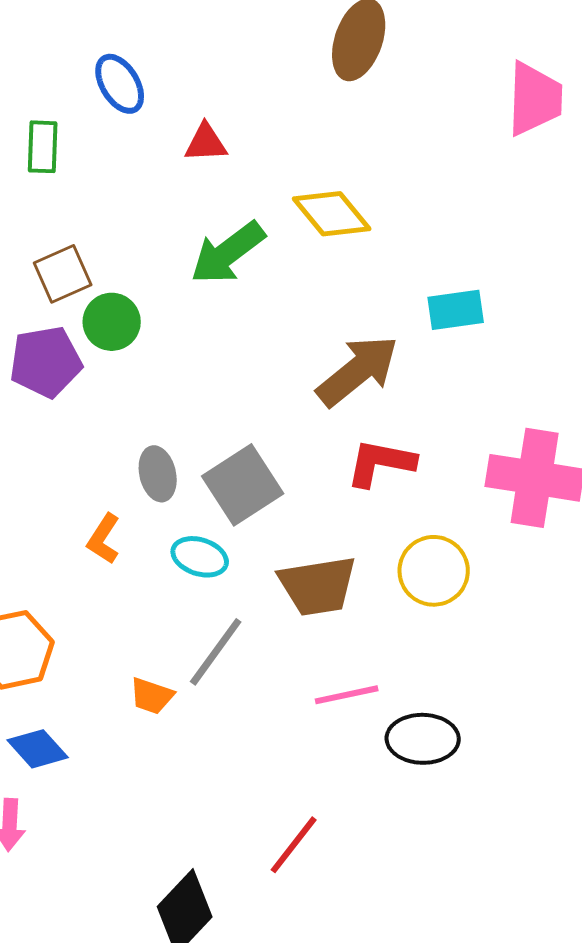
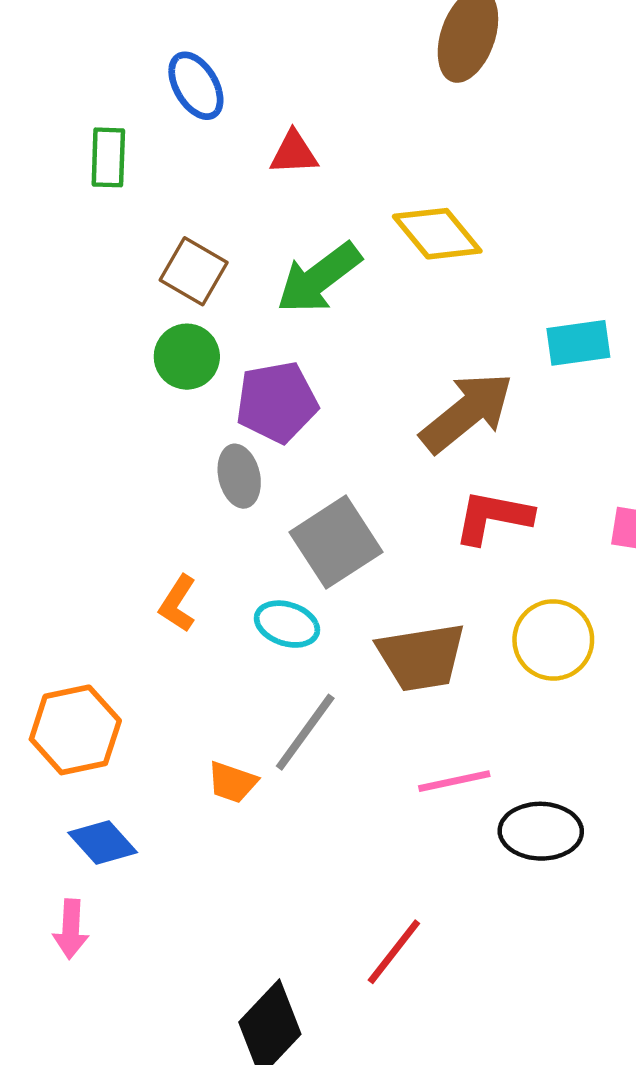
brown square: (63, 274) -> (194, 271), moved, turned -36
purple pentagon: (46, 362) -> (277, 402), moved
gray ellipse: (158, 474) -> (239, 476), moved

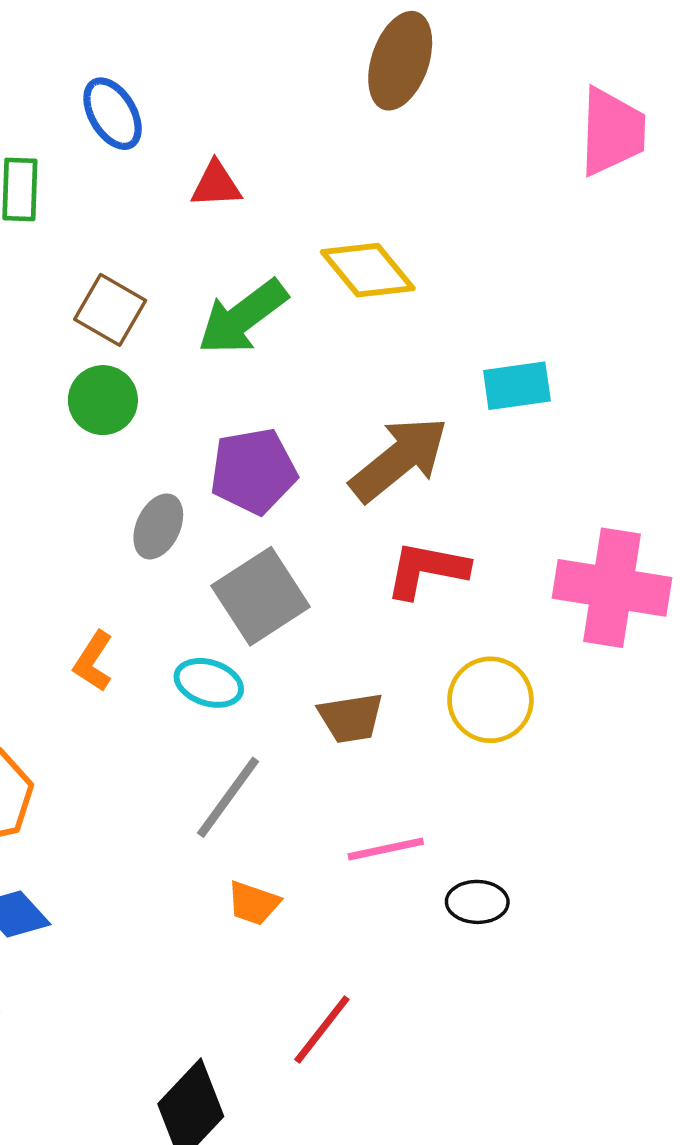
purple pentagon: (277, 402) -> (253, 471), moved
gray ellipse: (239, 476) -> (158, 526), turned 38
brown trapezoid: (421, 657) -> (351, 718), size x0.7
orange trapezoid: (232, 782) -> (253, 903), moved
black ellipse: (541, 831) -> (477, 902), size x0.7

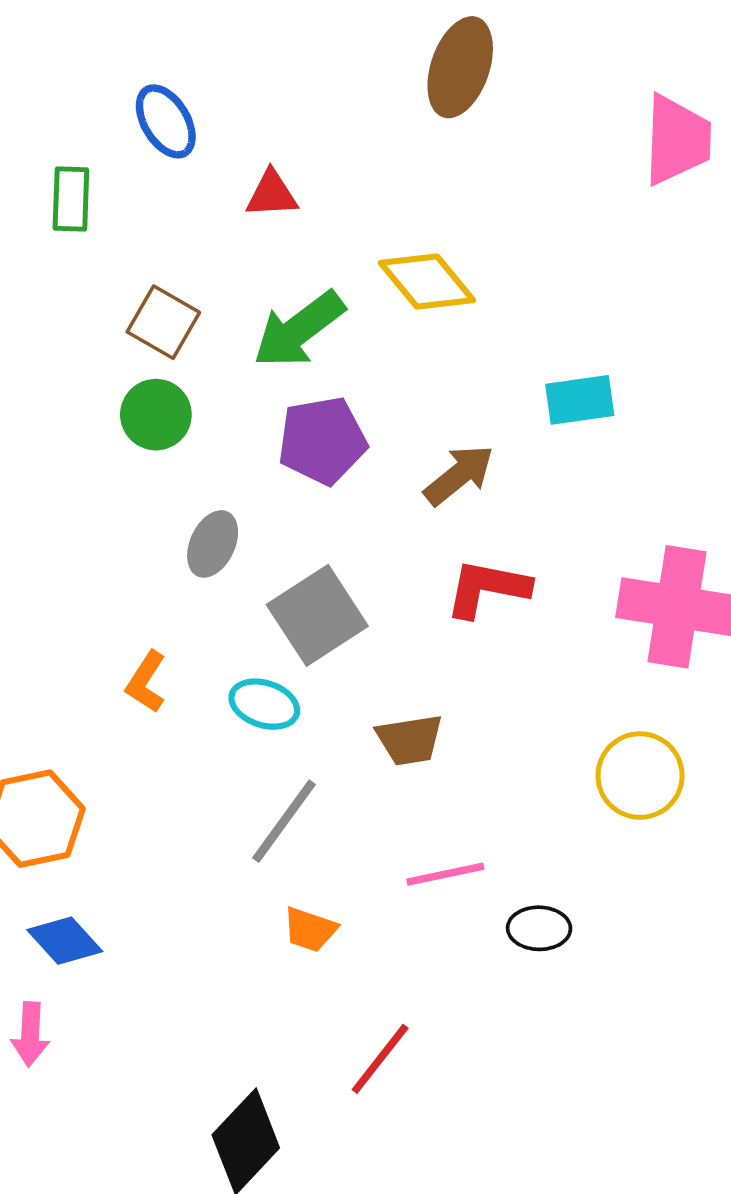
brown arrow: (399, 459) -> (459, 475), size x0.7
purple pentagon: (253, 471) -> (322, 440), moved
yellow circle: (490, 700) -> (640, 776), moved

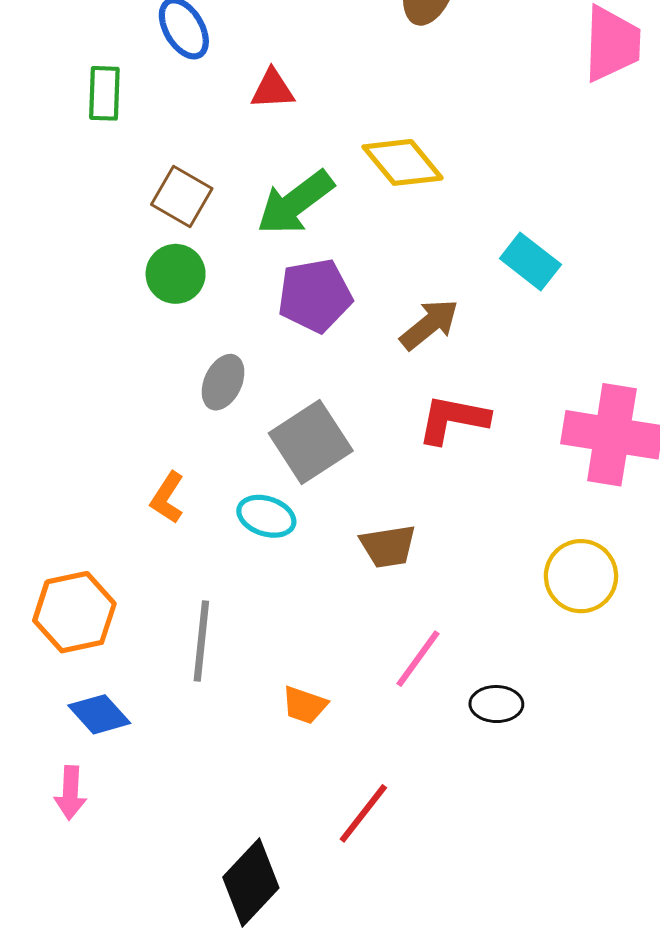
cyan rectangle: (580, 400) -> (530, 261), turned 46
gray line: (284, 821) -> (201, 641), moved, turned -30
pink line: (445, 874) -> (418, 659), turned -42

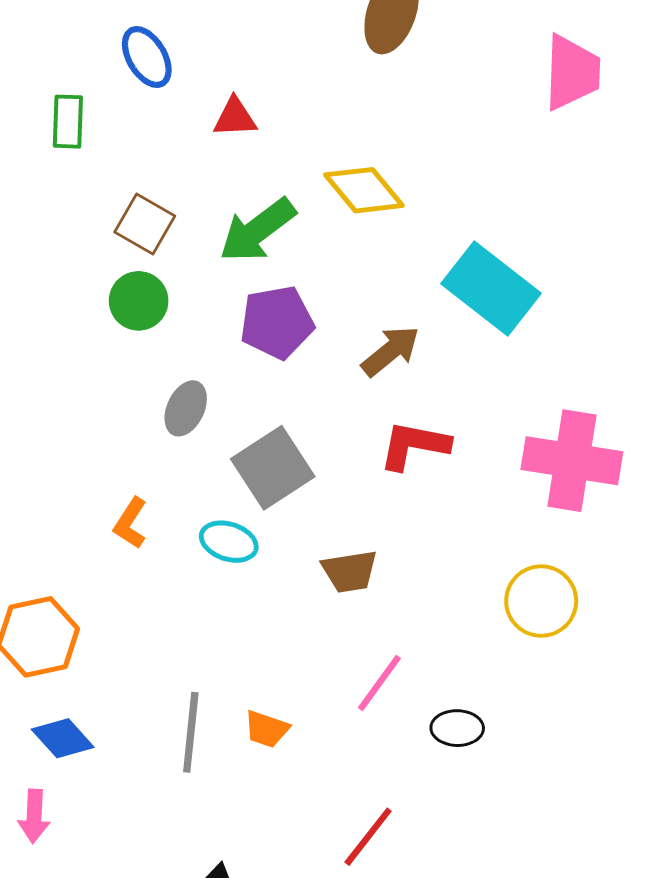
cyan rectangle: (530, 261) -> (491, 289), size x1.6
gray line: (201, 641) -> (191, 732), moved
red line: (363, 813) -> (368, 837), moved

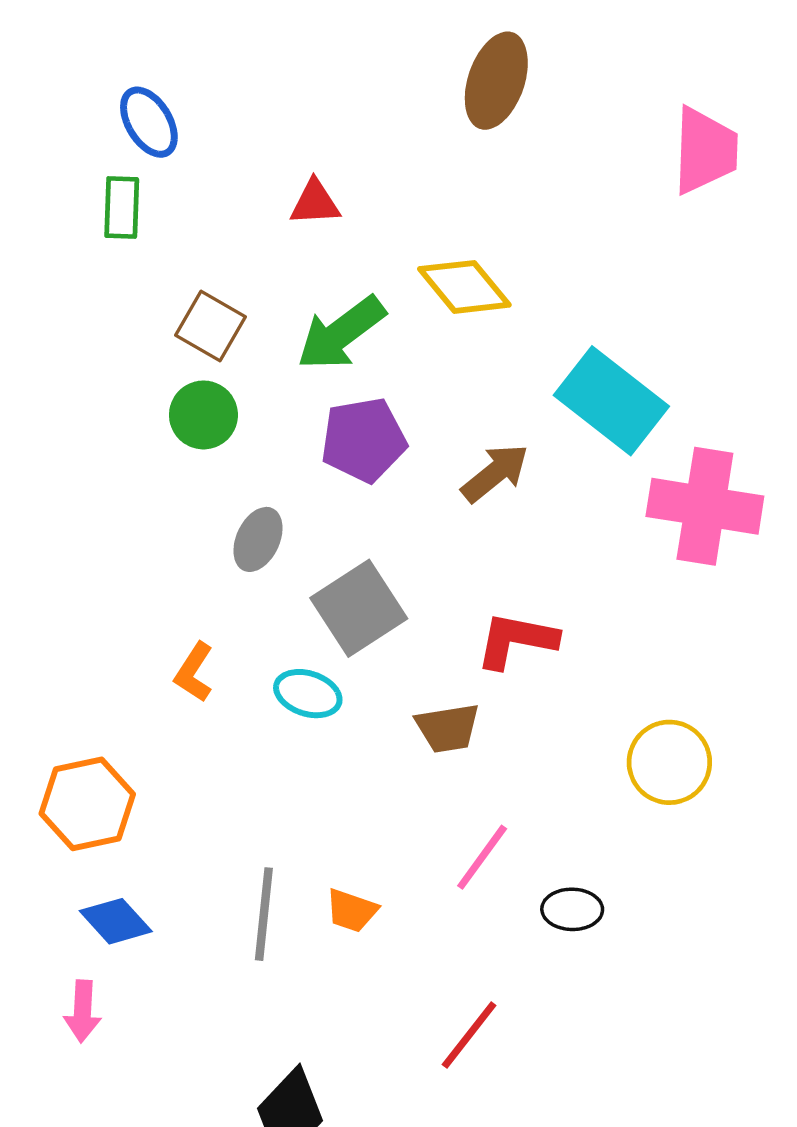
blue ellipse: (147, 57) -> (149, 122), moved
red L-shape: (414, 445) -> (516, 640), moved
pink cross: (572, 461) -> (705, 506), moved

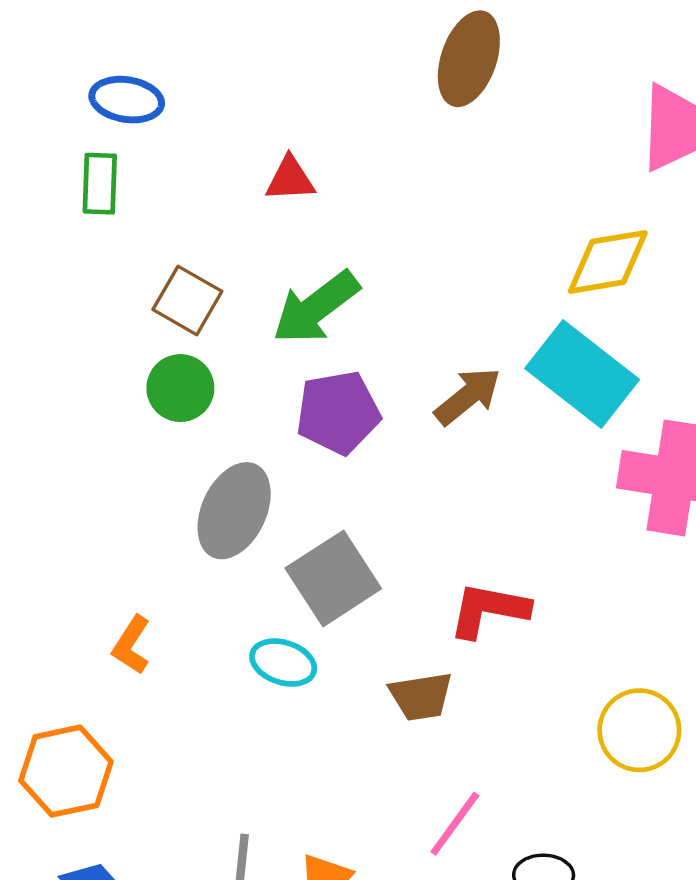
blue ellipse: (149, 122) -> (127, 100), turned -50
yellow diamond: (464, 287) -> (608, 262), moved, turned -60
brown arrow: (495, 473) -> (468, 396), moved
gray ellipse: (258, 539) -> (234, 511), size x1.5
orange L-shape: (194, 672) -> (131, 645), moved

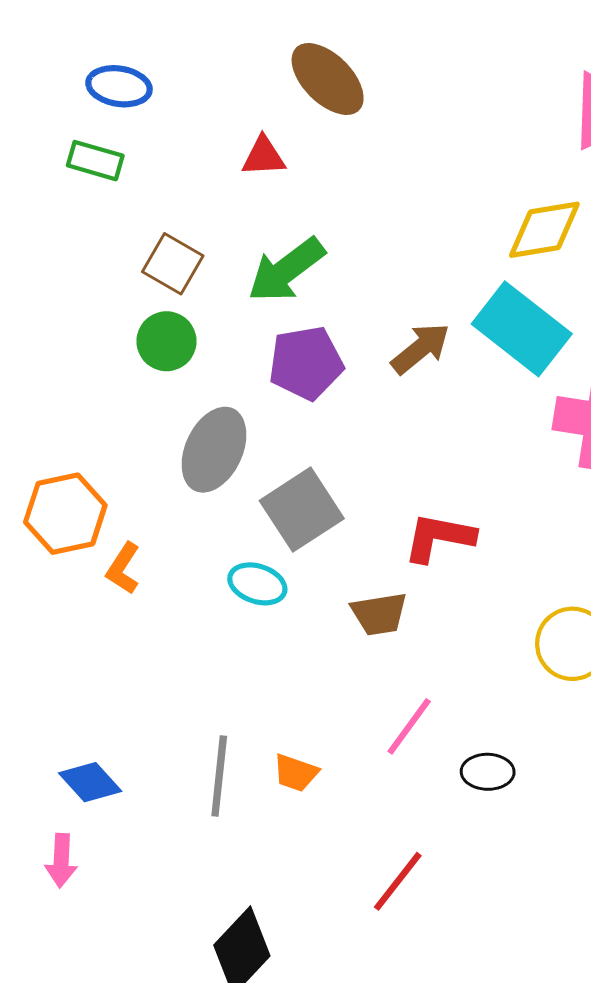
brown ellipse: (469, 59) -> (328, 79), moved, turned -64
green rectangle: (100, 184) -> (95, 161), turned -76
orange hexagon: (66, 771) -> (65, 514), moved

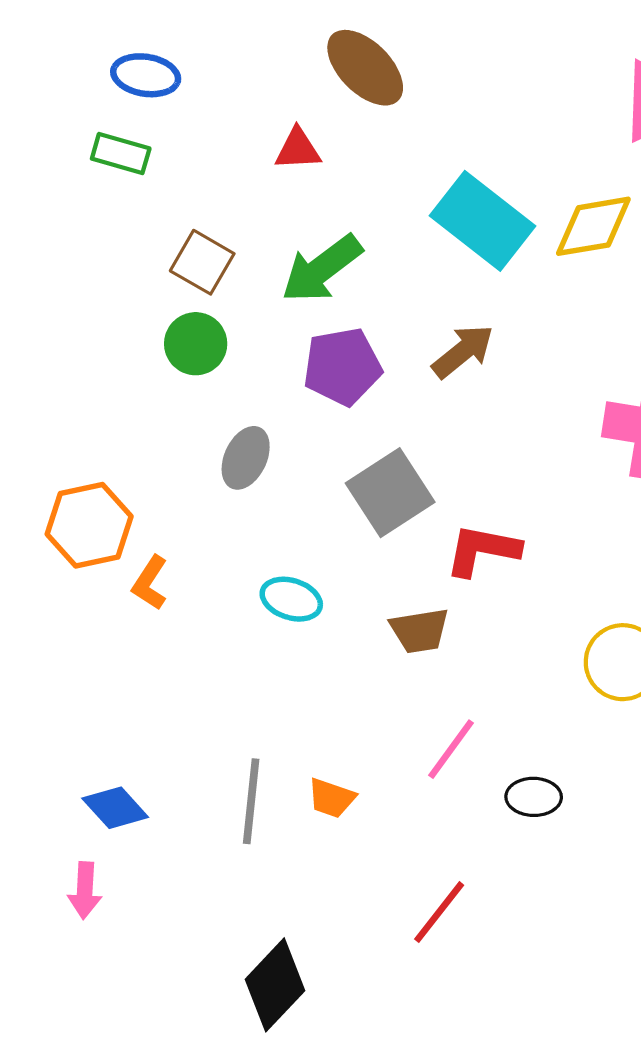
cyan rectangle: (522, 329) -> (483, 221), moved
gray ellipse: (214, 450) -> (246, 458), size x0.7
gray square: (302, 510) -> (390, 493), moved

